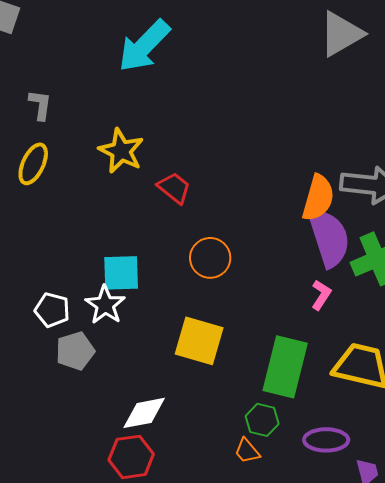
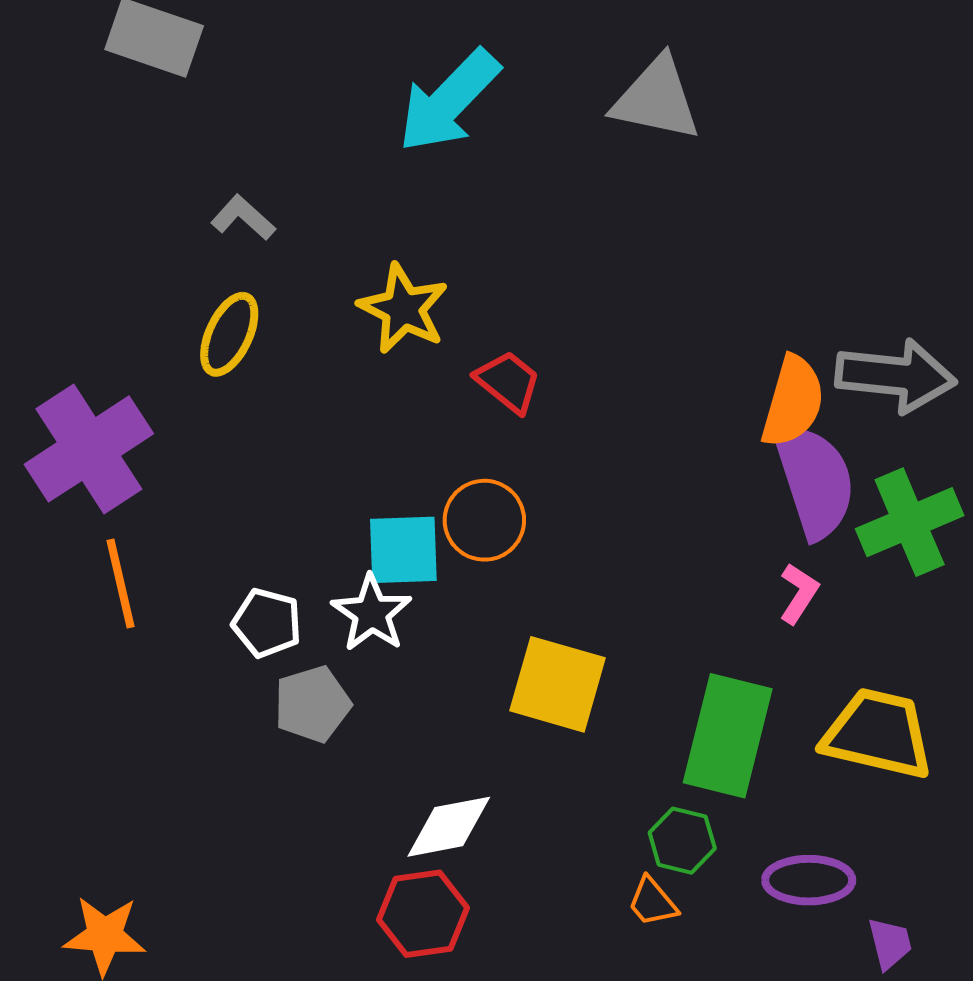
gray triangle: (341, 34) -> (656, 99), moved, turned 42
gray L-shape: (40, 105) -> (243, 218), turned -56
orange circle: (210, 258) -> (484, 520), moved

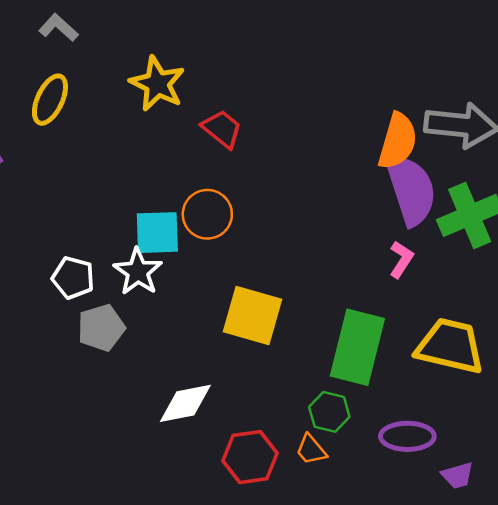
red hexagon: (423, 914) -> (250, 457), moved
purple trapezoid: (890, 943) -> (457, 475), turned 88

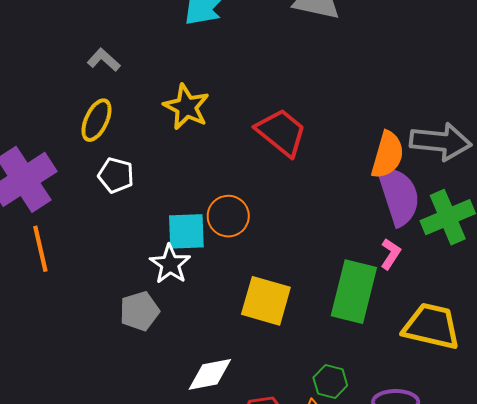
red trapezoid: (222, 129) -> (281, 132), moved, size x1.5
white pentagon: (73, 278) -> (116, 175), moved
green rectangle: (357, 347) -> (354, 292), moved

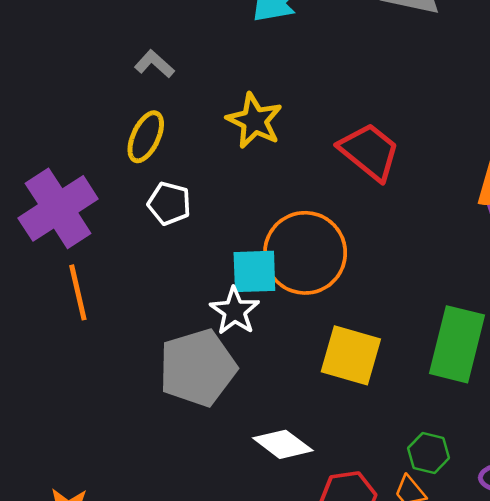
orange circle: (228, 216) -> (305, 253), size x1.6
gray pentagon: (139, 311) -> (198, 368), size x1.6
white diamond: (210, 374) -> (283, 444), turned 48

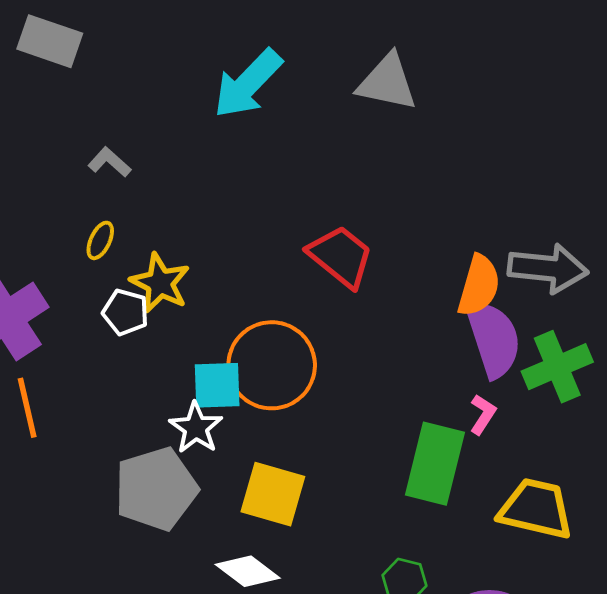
yellow star: (254, 121) -> (160, 283), moved
yellow ellipse: (146, 137) -> (100, 240), size x0.7
yellow square: (351, 355) -> (273, 494), moved

